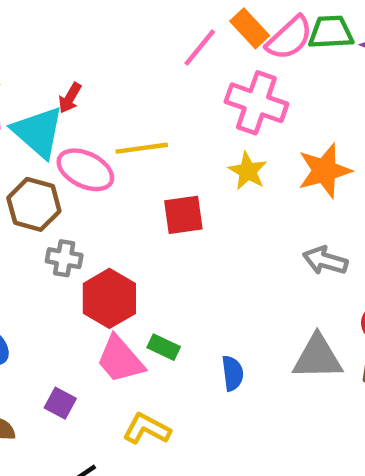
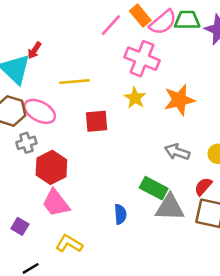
pink ellipse: (85, 170) -> (40, 111), moved
gray cross: (64, 258) -> (26, 143), turned -30
green rectangle: (164, 347) -> (154, 188), moved, size x1.5

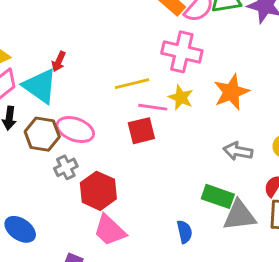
pink line: (111, 25) -> (153, 107), moved, turned 65
yellow line: (74, 82) -> (132, 84), moved

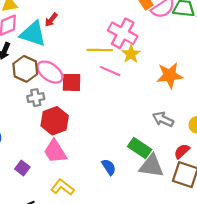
pink cross: (182, 52) -> (123, 33), moved
cyan triangle: (40, 86) -> (33, 34), turned -32
yellow star: (181, 97) -> (131, 54), moved
red square: (141, 131) -> (72, 82), moved
blue semicircle: (185, 232) -> (109, 167), turned -35

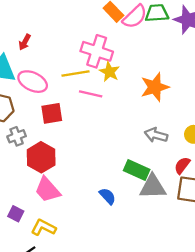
red arrow: (51, 20) -> (25, 42), moved
pink ellipse: (50, 72) -> (33, 82), moved
yellow L-shape: (62, 187) -> (43, 228), moved

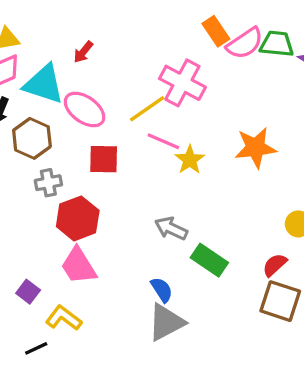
yellow star: (109, 72) -> (190, 160), moved
yellow line: (76, 73) -> (147, 109), turned -36
gray arrow: (156, 135) -> (171, 228), moved
gray triangle: (153, 187) -> (166, 322), moved, turned -36

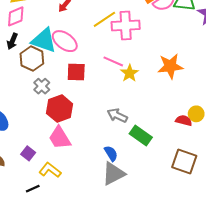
pink cross: (182, 83) -> (126, 25), turned -32
cyan triangle: (44, 84) -> (44, 40), moved
yellow line: (147, 109) -> (104, 19), moved
gray cross: (48, 183) -> (42, 86), turned -35
red semicircle: (275, 265) -> (184, 120), moved, turned 56

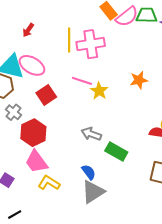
yellow line: (104, 19) -> (69, 40), turned -50
orange star: (170, 66) -> (139, 80), size x0.7
red square: (76, 72) -> (46, 95), turned -30
yellow L-shape: (50, 170) -> (49, 183), moved

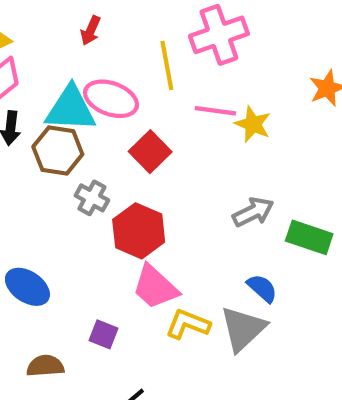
yellow line: (69, 40) -> (167, 65), moved
gray arrow: (91, 134) -> (253, 212), turned 144
gray triangle: (93, 192) -> (243, 329), moved

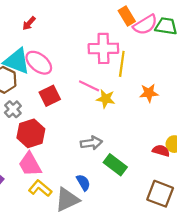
red arrow: (91, 31) -> (29, 23), moved
yellow line: (167, 65) -> (122, 64), moved
yellow star: (253, 124) -> (106, 99), turned -30

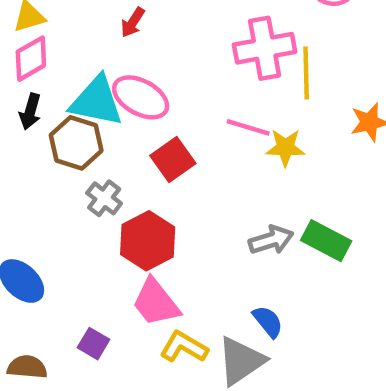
red arrow: (29, 23) -> (133, 22), moved
green rectangle: (115, 165) -> (326, 241), moved

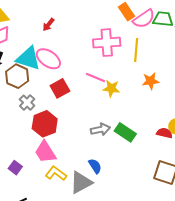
yellow line: (306, 73) -> (136, 50), moved

